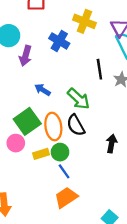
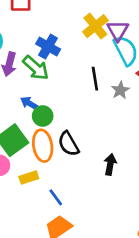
yellow cross: (84, 21) -> (95, 26), moved, turned 30
green arrow: (79, 99) -> (36, 68), moved
green circle: (60, 152) -> (43, 116), moved

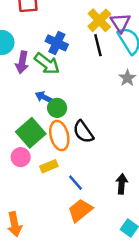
black line: (95, 79) -> (98, 45), moved
black arrow: (110, 164) -> (122, 184), moved

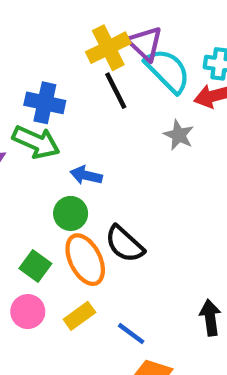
yellow cross: (99, 20) -> (108, 48), turned 30
blue arrow: (44, 97) -> (86, 175), moved
green square: (31, 133) -> (35, 266), size x0.6

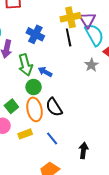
green arrow: (36, 142) -> (25, 65), moved, turned 35
blue line: (131, 334) -> (52, 138), moved

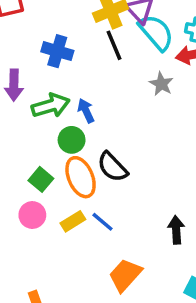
green arrow: (25, 65) -> (51, 106), turned -80
blue arrow: (45, 72) -> (86, 111), turned 48
blue line: (52, 138) -> (102, 222), moved

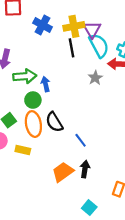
blue cross: (57, 51) -> (43, 25), moved
yellow rectangle: (73, 221) -> (23, 150), turned 32
blue line: (102, 222) -> (81, 140), moved
orange trapezoid: (125, 275) -> (63, 172), moved

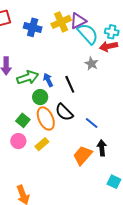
purple triangle: (92, 30) -> (78, 21), turned 48
black line: (71, 48) -> (70, 84), moved
yellow rectangle: (23, 150) -> (42, 144), turned -40

